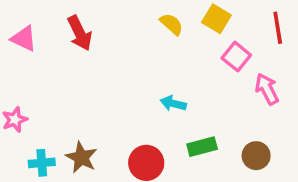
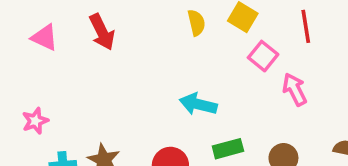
yellow semicircle: (171, 24) -> (196, 23), turned 35
cyan arrow: (173, 103) -> (198, 104), size x1.4

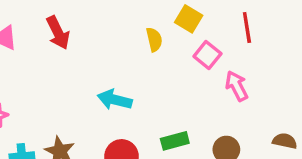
yellow semicircle: (196, 23) -> (154, 40), moved
cyan arrow: (198, 104) -> (115, 100), moved

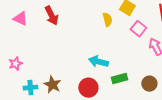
cyan arrow: (115, 100) -> (98, 62), moved

